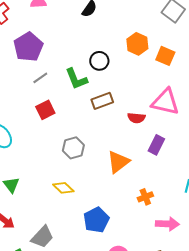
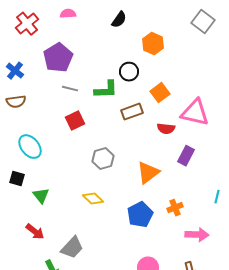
orange hexagon: (137, 44) -> (153, 44), moved
orange square: (165, 56) -> (160, 93), moved, turned 30
gray line: (40, 78) -> (70, 89), turned 49
green L-shape: (76, 79) -> (106, 90), turned -70
blue pentagon: (96, 220) -> (140, 215), moved

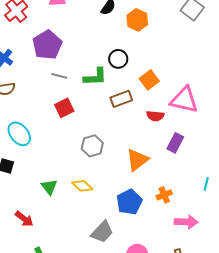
orange hexagon: (153, 44) -> (137, 20), moved
green triangle: (41, 196) -> (49, 187), moved
gray trapezoid: (72, 248) -> (102, 232), moved

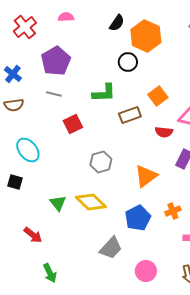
orange hexagon: (137, 20) -> (146, 36), size x1.4
black circle: (118, 59) -> (128, 62), moved
gray line: (59, 76) -> (54, 94), moved
yellow diamond: (82, 186) -> (91, 202), size x1.4

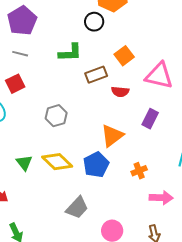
red square: (73, 124) -> (15, 84), moved
red semicircle: (164, 132) -> (120, 92), moved
gray hexagon: (101, 162) -> (56, 116), moved
blue pentagon: (138, 218) -> (96, 165), moved

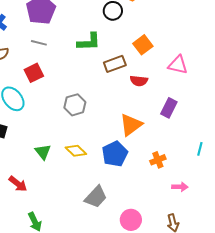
pink triangle: (159, 76) -> (178, 65), size x0.7
yellow diamond: (57, 162) -> (76, 151), size x0.7
pink arrow: (161, 198) -> (180, 187), size x0.7

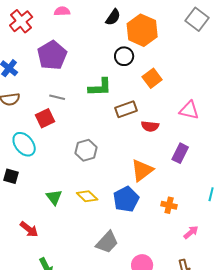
gray line: (39, 43) -> (57, 97), moved
orange square: (143, 45) -> (152, 78), moved
orange cross: (158, 160) -> (169, 205), turned 35
pink arrow: (180, 187) -> (191, 232), turned -42

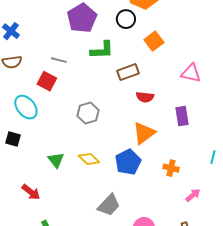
purple pentagon: (52, 55) -> (82, 18), moved
red square: (45, 118) -> (47, 81), turned -36
red semicircle: (150, 126) -> (145, 97), moved
purple rectangle: (180, 153) -> (182, 116), turned -36

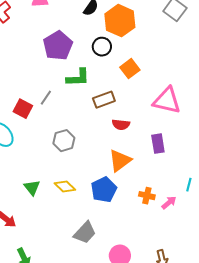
gray line: (59, 60) -> (46, 98), moved, turned -70
pink triangle: (191, 73) -> (167, 101), size x1.4
pink arrow: (193, 195) -> (169, 203), moved

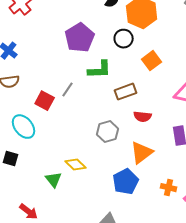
gray hexagon: (64, 141) -> (108, 132), moved
yellow diamond: (65, 187) -> (76, 165), moved

